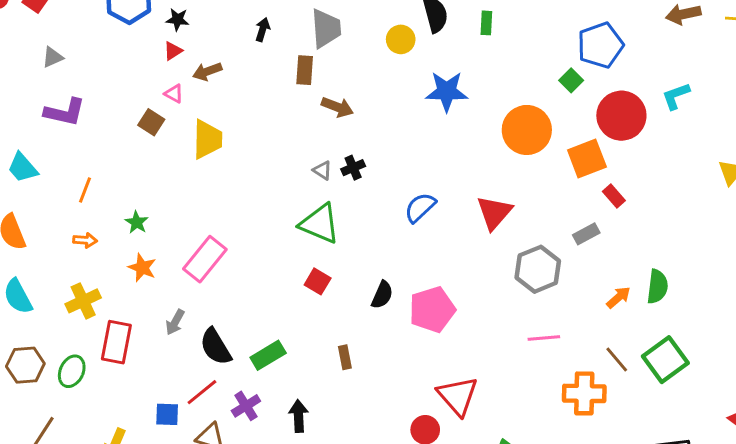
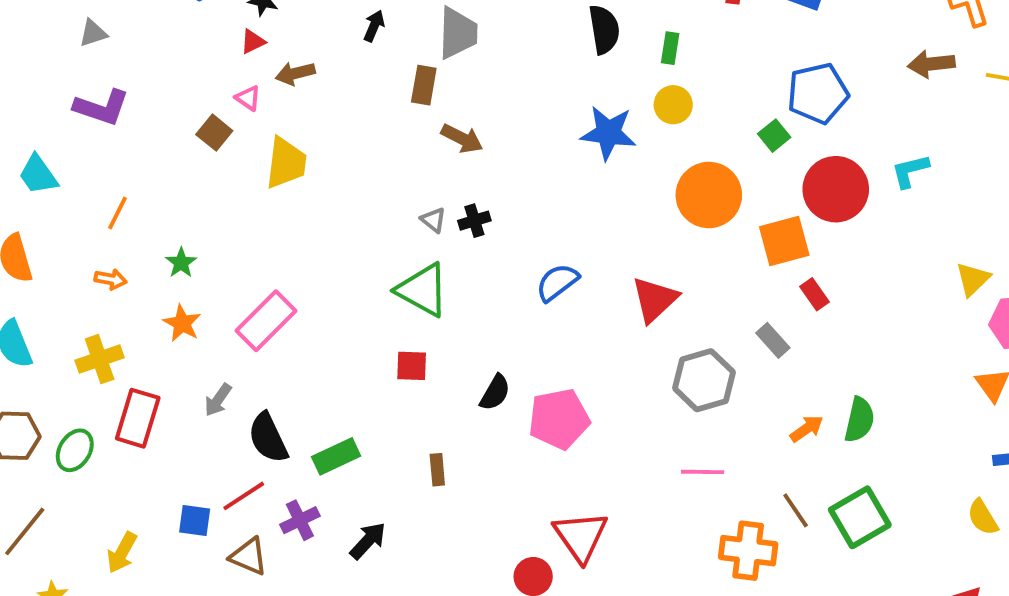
yellow circle: (401, 39) -> (673, 105), moved
gray rectangle: (586, 234) -> (773, 340), turned 70
red square: (318, 281) -> (412, 366), turned -35
black arrow: (299, 416) -> (368, 541), turned 40

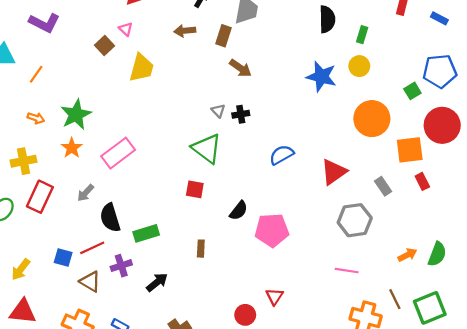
brown arrow: (295, 73) -> (185, 31), moved
orange line: (117, 213) -> (36, 74), moved
green star: (181, 263) -> (76, 115), size x1.8
gray rectangle: (773, 340) -> (383, 186), moved
red triangle: (581, 536) -> (274, 296), size x0.6

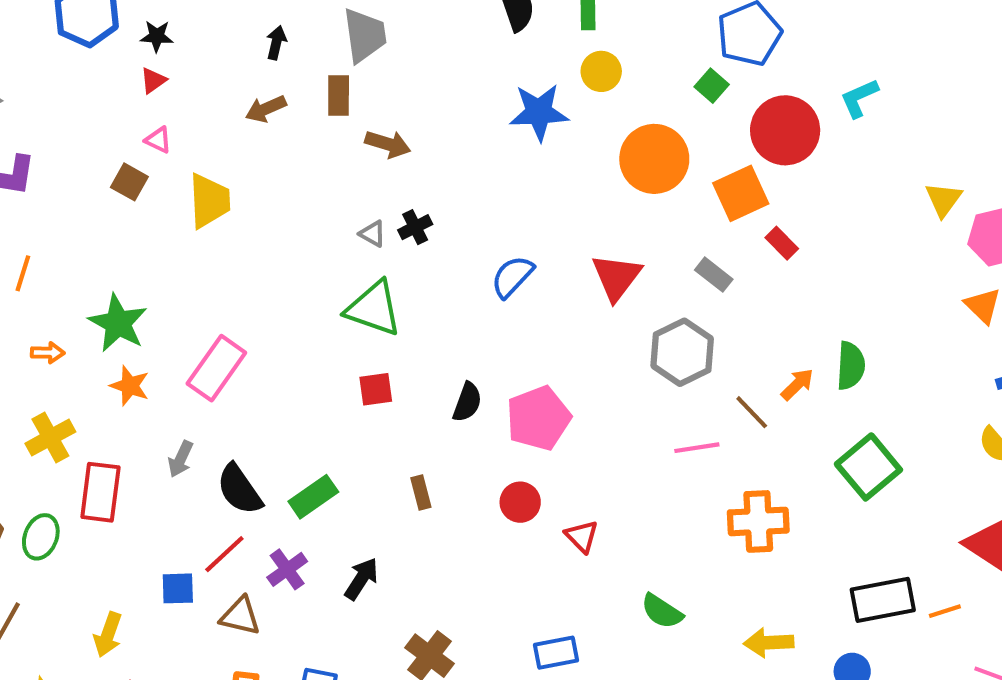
brown line: (395, 299) -> (752, 412), moved
red circle: (245, 315) -> (520, 502), moved

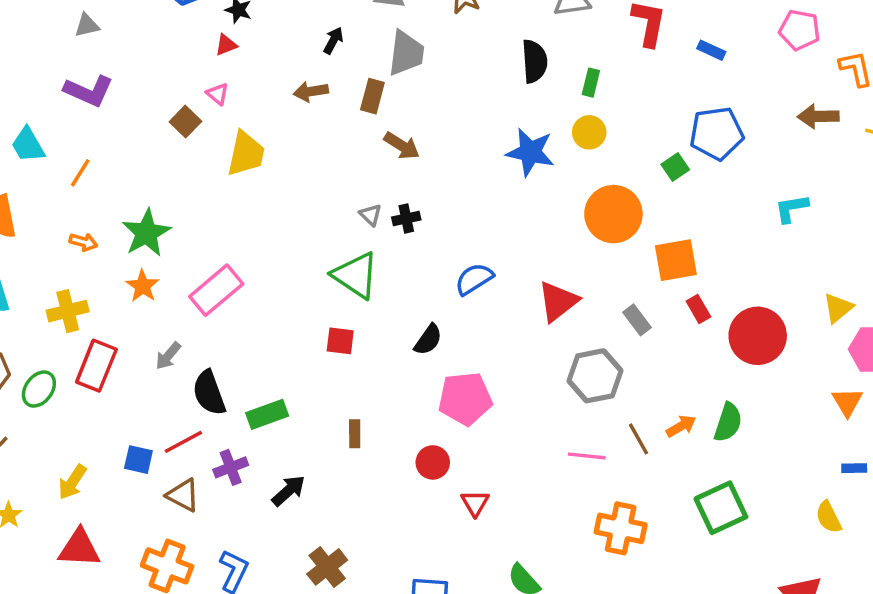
red circle: (785, 130) -> (758, 336), moved
black semicircle: (467, 402) -> (428, 340), moved

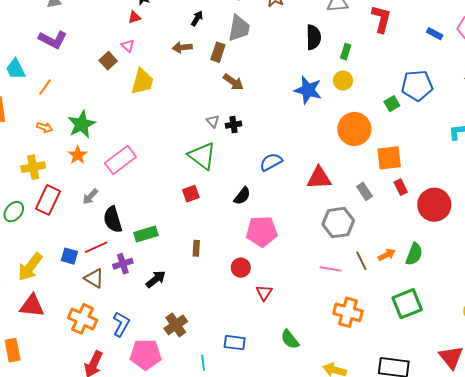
blue rectangle: (711, 50) -> (435, 34), moved
red triangle: (558, 301) -> (319, 178), turned 32
red square: (340, 341) -> (191, 194), turned -30
yellow arrow: (72, 482) -> (30, 267), size x1.4

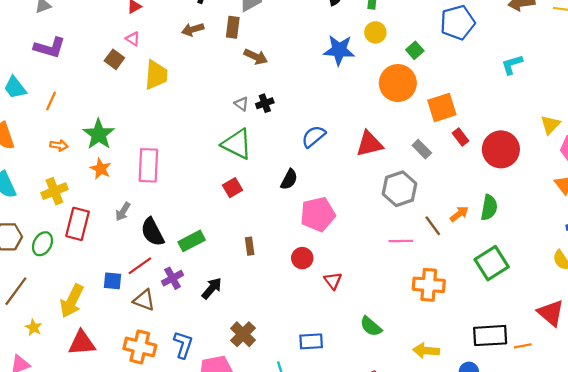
green square: (392, 104) -> (415, 50), moved
pink rectangle: (120, 160) -> (148, 165), turned -40

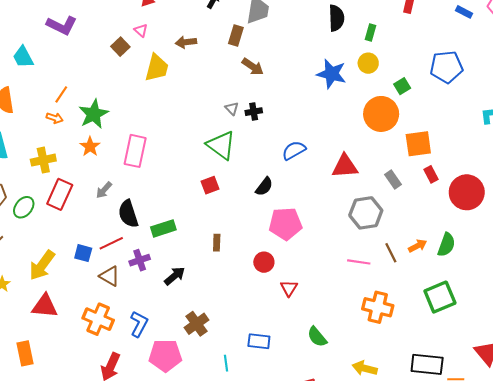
brown arrow: (193, 29) -> (186, 42), moved
orange line: (51, 101) -> (61, 94), moved

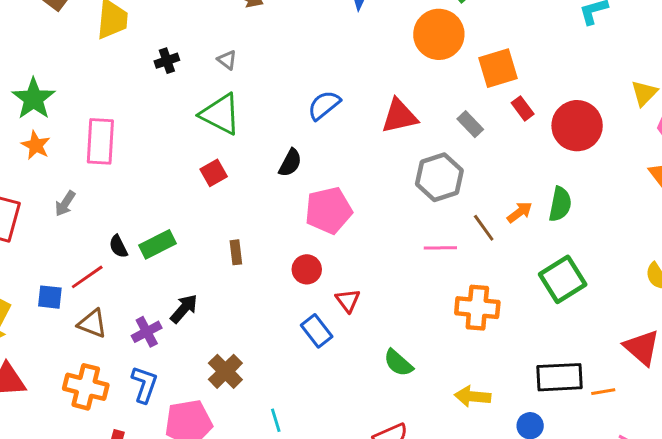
black cross: (254, 112) -> (167, 61), moved
black semicircle: (128, 214) -> (118, 246), moved, size x0.6
purple cross: (140, 260) -> (147, 332), moved
blue rectangle: (259, 341) -> (317, 331), moved, turned 55

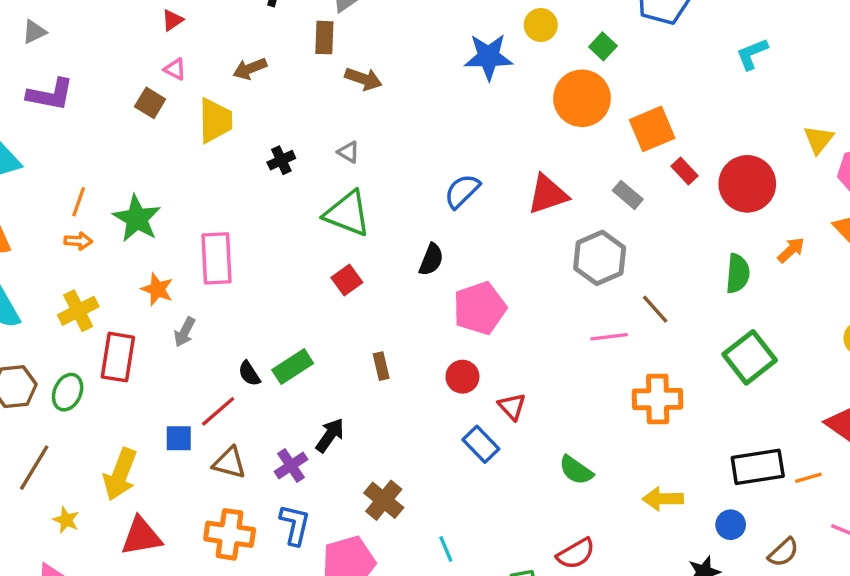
orange star: (36, 145) -> (157, 289), moved
orange arrow: (520, 212) -> (791, 250), moved

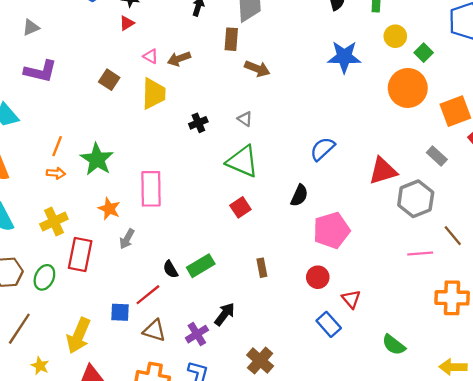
yellow circle: (541, 25) -> (395, 36), moved
pink triangle: (175, 69) -> (151, 56), moved
red triangle: (548, 194) -> (383, 171), moved

